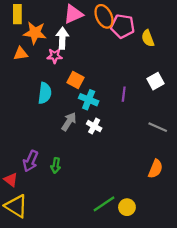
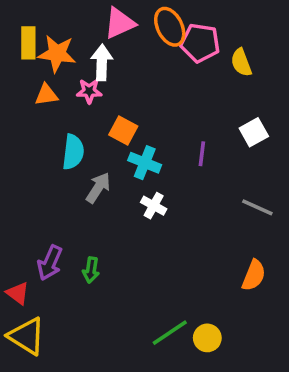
yellow rectangle: (17, 14) -> (28, 43), moved
orange triangle: (21, 54) -> (46, 95), moved
gray arrow: (69, 122) -> (98, 188), moved

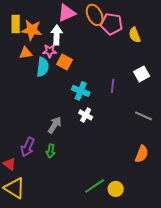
orange square: (123, 130) -> (65, 62), moved
cyan semicircle: (73, 152) -> (43, 67), moved
gray arrow: (98, 188) -> (55, 125), moved

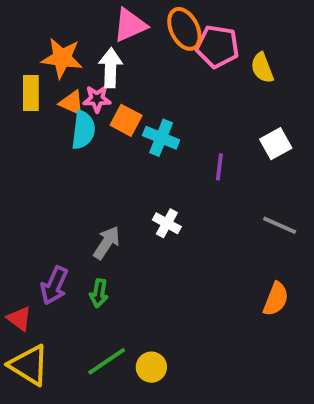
yellow rectangle: (16, 24) -> (31, 93), moved
orange triangle: (26, 53) -> (72, 103), moved, turned 32
cyan cross: (81, 91) -> (161, 138), moved
green line: (95, 186) -> (107, 361), moved
yellow circle: (116, 189) -> (151, 367), moved

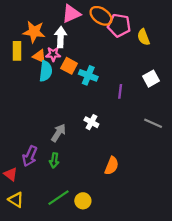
orange ellipse: (184, 29) -> (101, 16), turned -30
orange semicircle: (276, 299) -> (112, 166), moved
yellow triangle: (29, 365) -> (16, 200), size x0.7

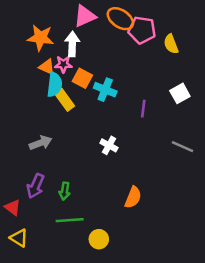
yellow rectangle: (17, 51) -> (65, 100), moved, turned -36
gray arrow: (58, 133) -> (41, 143), moved, turned 36
green line: (58, 198) -> (70, 220), moved, turned 30

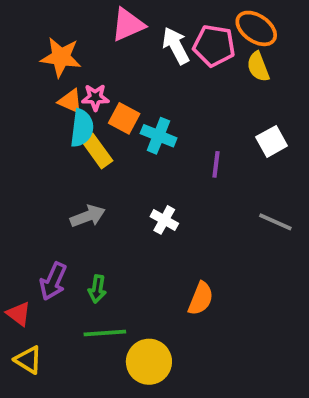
orange ellipse: (120, 19) -> (256, 28), moved
white arrow: (72, 44) -> (176, 46), moved, turned -30
gray arrow: (41, 143) -> (88, 216), moved
yellow circle: (99, 239) -> (149, 362), size x1.5

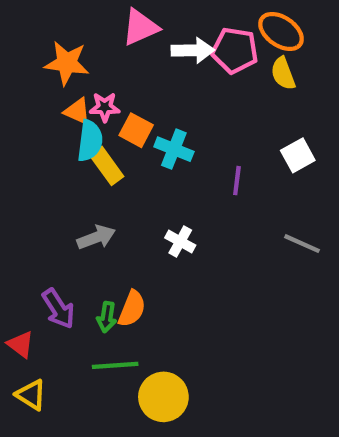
white arrow: (176, 46) -> (193, 50), turned 117
purple arrow: (53, 281) -> (58, 309), turned -57
orange semicircle: (201, 299) -> (132, 309), moved

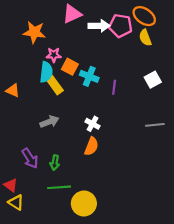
orange triangle: (77, 111) -> (13, 90), moved
purple line: (237, 181) -> (114, 87), moved
gray line: (302, 244) -> (155, 125), turned -30
orange semicircle: (132, 309) -> (91, 146), moved
red triangle: (21, 344) -> (11, 185), moved

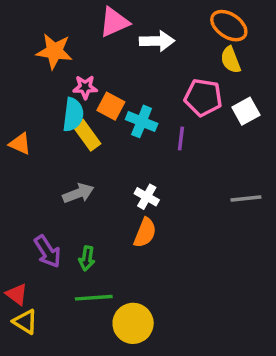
pink pentagon: (120, 26) -> (203, 97), moved
white square: (153, 80) -> (246, 111), moved

